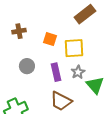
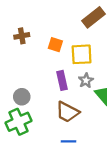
gray circle: (27, 66) -> (22, 97), moved

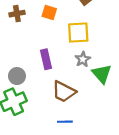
orange square: (55, 45) -> (49, 12), moved
purple rectangle: (62, 80) -> (46, 59), moved

